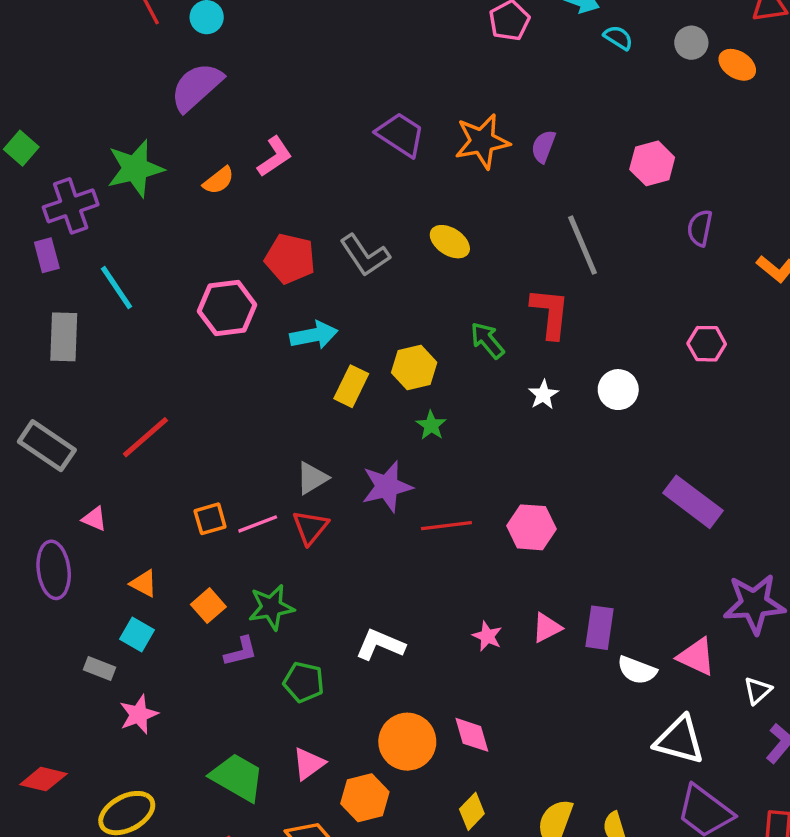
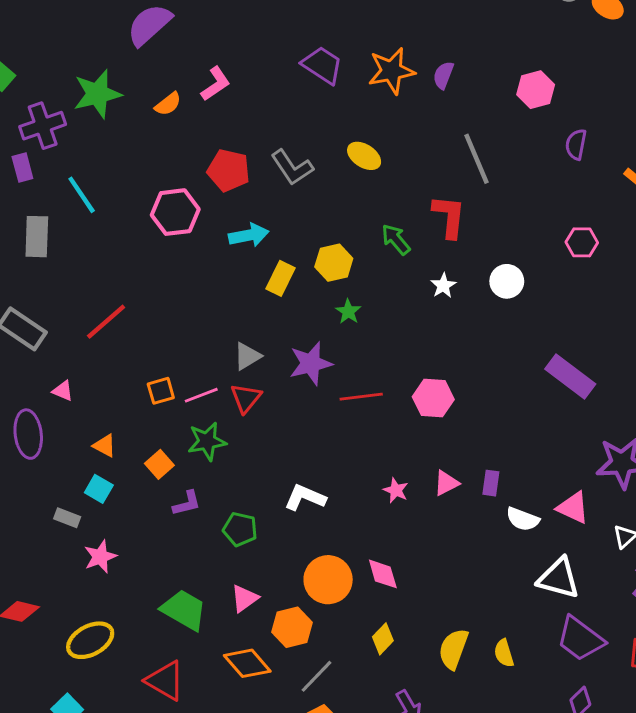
green star: (271, 607) -> (207, 441), moved
purple rectangle: (599, 628) -> (491, 483), size x0.7

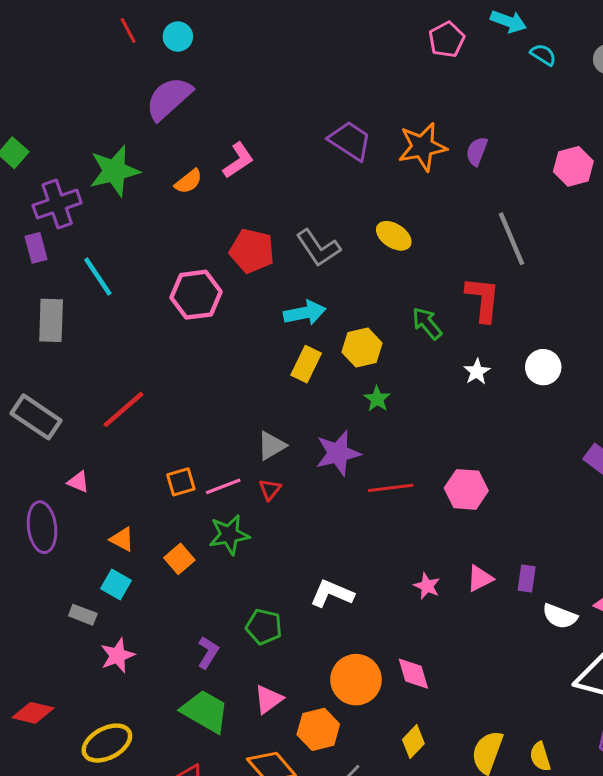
cyan arrow: (249, 235) -> (305, 313), moved
red triangle: (246, 398) -> (270, 489), size x0.7
purple L-shape: (187, 503) -> (208, 652), moved, turned -44

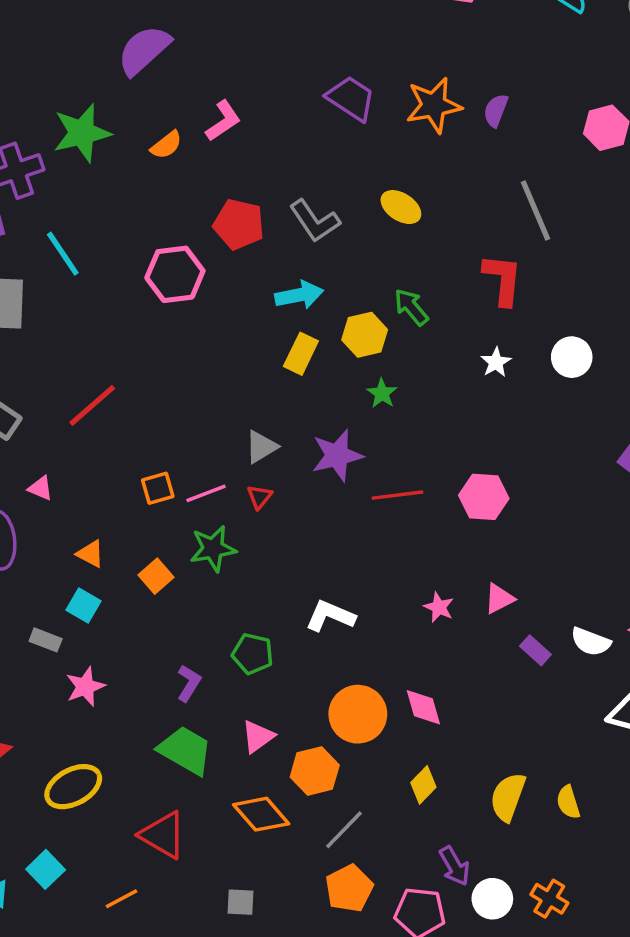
green arrow: (427, 323) -> (411, 307), moved
purple rectangle: (527, 578) -> (535, 650), moved, turned -56

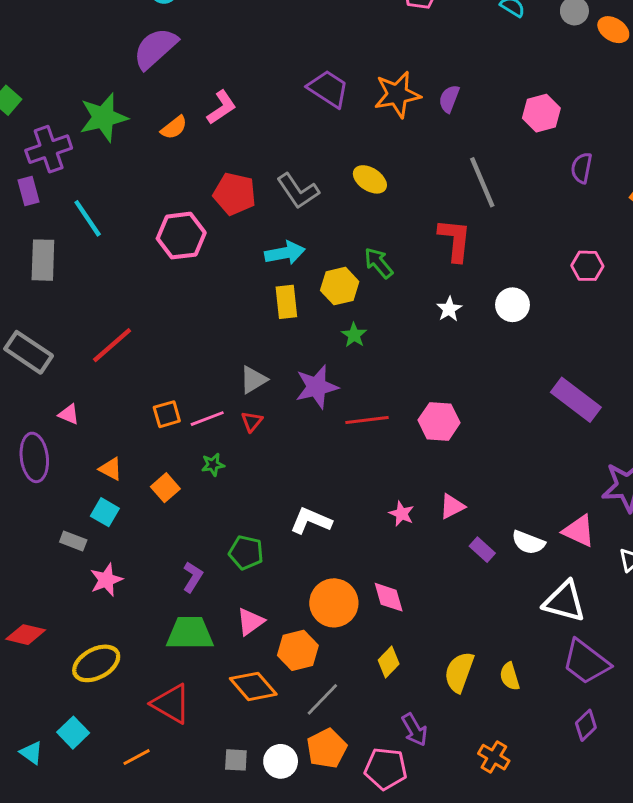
yellow rectangle: (301, 354) -> (286, 302), turned -32
green star: (213, 549) -> (213, 465), size x0.6
green trapezoid: (185, 750) -> (190, 633), turned -30
white circle: (492, 899) -> (281, 761), moved

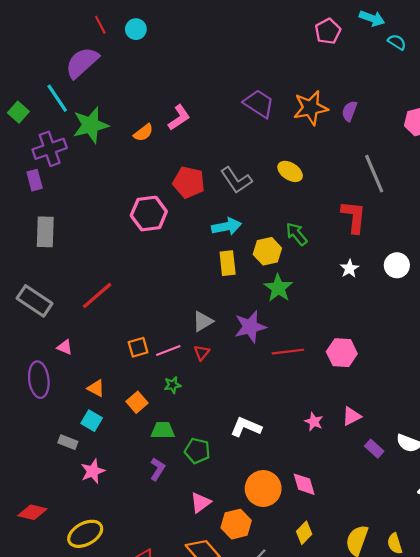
purple semicircle: (155, 48) -> (82, 63), moved
cyan line: (88, 218) -> (57, 98), moved
green star: (354, 335) -> (278, 288), size x1.5
green trapezoid: (190, 633) -> (163, 430), moved, size x0.7

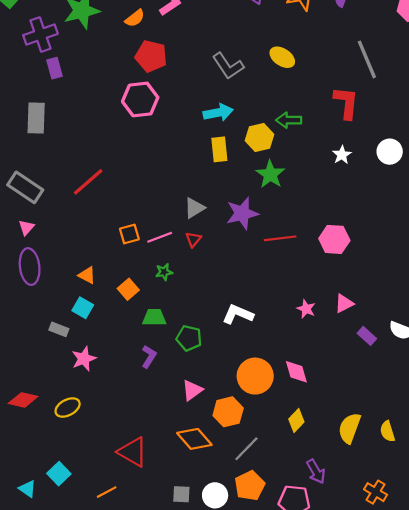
purple rectangle: (35, 180) -> (55, 68), moved
red pentagon: (189, 182) -> (151, 56), moved
green arrow: (297, 234) -> (289, 120), turned -50
pink triangle: (65, 347) -> (26, 227), moved, turned 49
yellow ellipse: (85, 534) -> (68, 407), moved, size x0.7

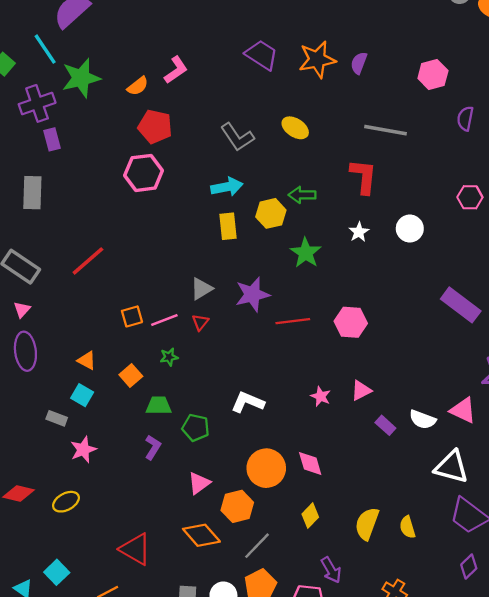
gray line: (367, 59) -> (385, 130), turned -57
green star: (270, 174) -> (306, 253), moved

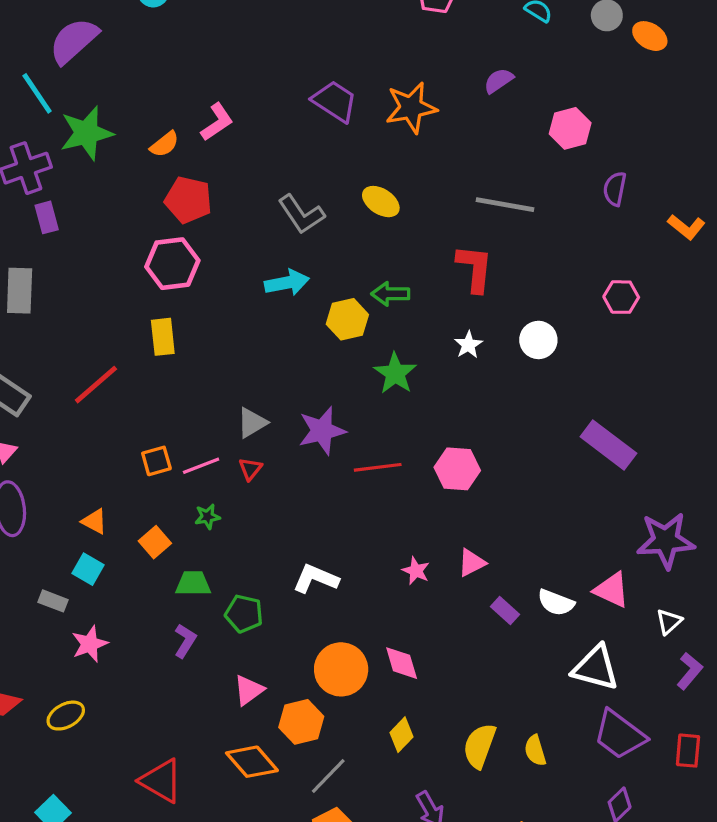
purple semicircle: (359, 63) -> (499, 81), moved, turned 35
yellow rectangle: (228, 226) -> (163, 337), moved

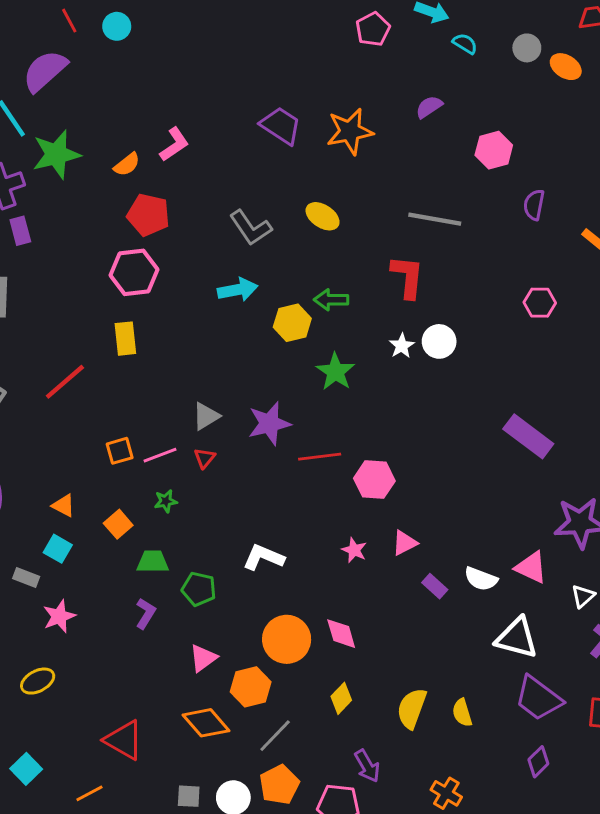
white circle: (538, 340) -> (439, 341), moved
pink hexagon: (457, 469) -> (374, 480), moved

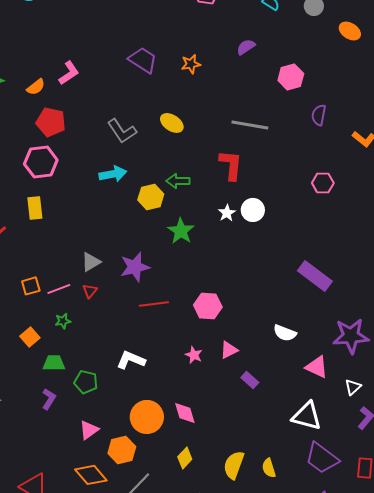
orange ellipse: (566, 67) -> (350, 31), moved
orange star: (350, 131) -> (191, 64), size x0.6
red line: (320, 457) -> (154, 304), moved
white semicircle: (481, 579) -> (285, 333), moved

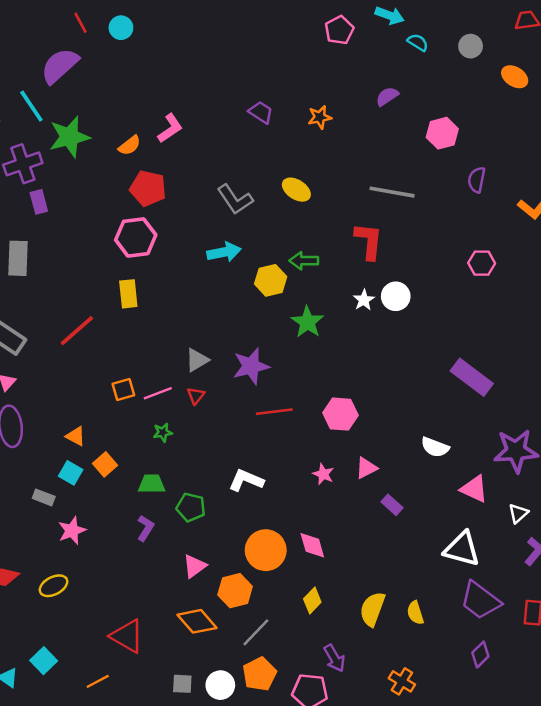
purple trapezoid: (143, 60) -> (261, 112), size x0.7
orange square: (30, 337) -> (105, 464), moved

